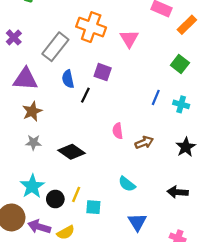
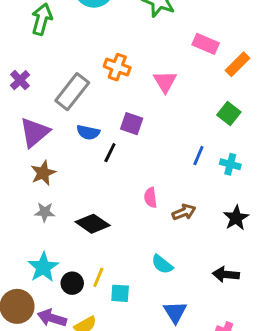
orange cross: (91, 27) -> (117, 67), size x0.7
purple triangle: (25, 79) -> (34, 132), turned -44
blue semicircle: (68, 79) -> (88, 132), turned -66

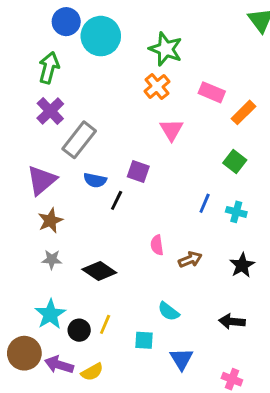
orange cross: (117, 67) -> (157, 86), moved, turned 30
purple cross: (20, 80) -> (50, 111), moved, size x1.4
cyan square: (120, 293) -> (144, 340), moved

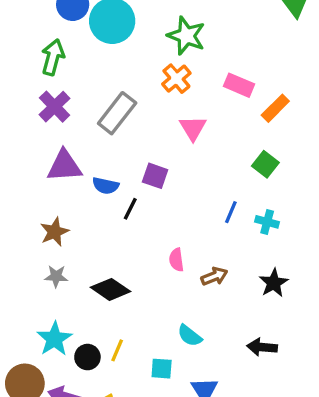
gray rectangle: (79, 140) -> (117, 113), moved
purple triangle: (42, 180) -> (64, 166), moved, turned 36

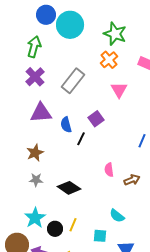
purple square: (155, 176) -> (96, 119), turned 35
blue semicircle: (106, 186) -> (66, 125), turned 63

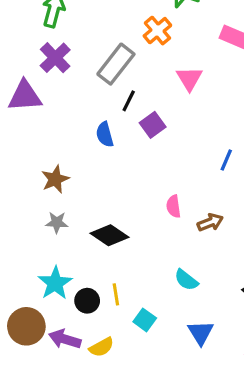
orange cross: (109, 60) -> (157, 31), moved
purple triangle: (41, 113) -> (25, 96), moved
black line: (81, 139) -> (129, 101), moved
yellow line: (73, 225) -> (116, 294), turned -32
cyan square: (100, 236) -> (145, 320), moved, turned 32

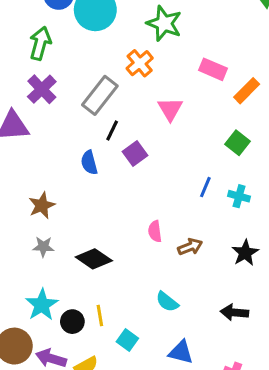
blue triangle: (201, 333) -> (181, 352), turned -44

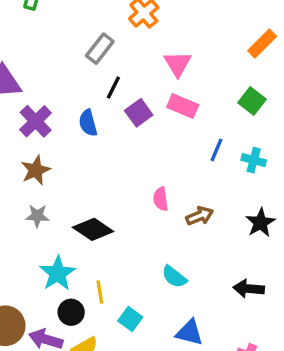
pink rectangle: (213, 69) -> (183, 106), moved
purple cross: (42, 89) -> (36, 121), moved
gray rectangle: (100, 95) -> (100, 49), size x0.7
cyan star: (42, 305) -> (58, 273), moved
black circle: (72, 322) -> (71, 312), moved

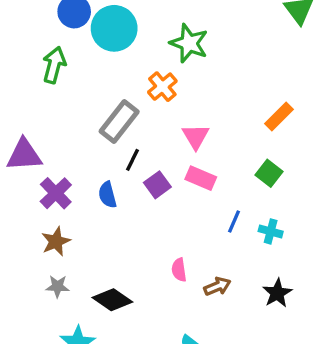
gray rectangle: (100, 49) -> (119, 122), size x1.4

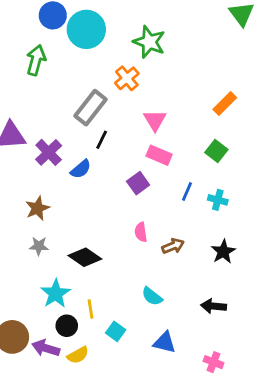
purple square: (157, 185) -> (138, 183), moved
purple cross: (56, 193) -> (49, 152), moved
blue semicircle: (107, 195) -> (81, 169), turned -115

